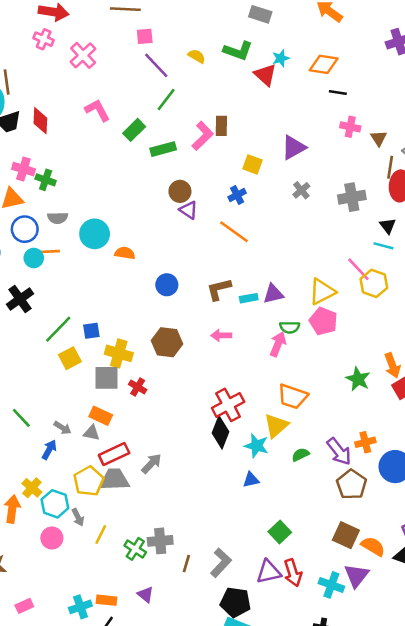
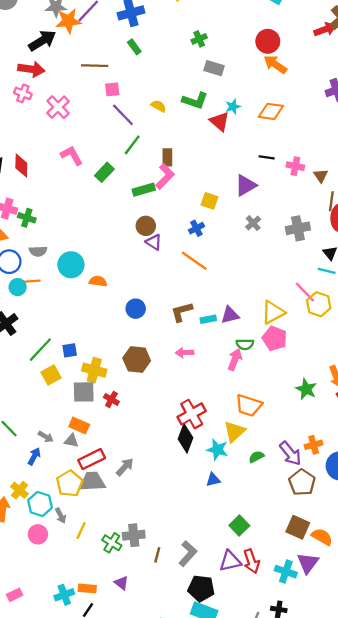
black line: (338, 93) -> (267, 157), moved
brown rectangle: (221, 126) -> (167, 157), moved
green rectangle: (163, 149) -> (144, 190), moved

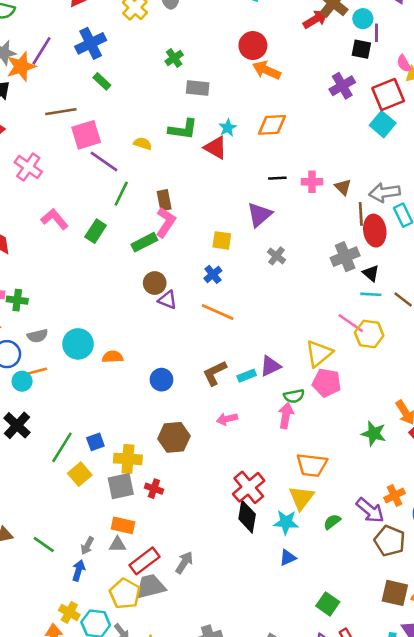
pink square: (112, 89) -> (86, 135), size x1.6
gray cross: (298, 228) -> (345, 257), moved
gray arrow: (46, 437) -> (87, 546), turned 98

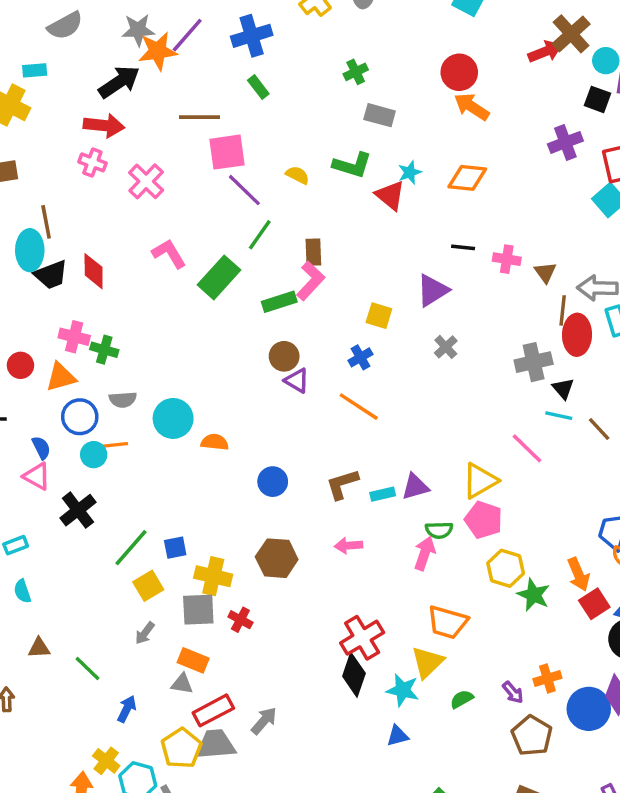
green rectangle: (96, 231) -> (219, 277), size x1.4
yellow hexagon: (369, 334) -> (506, 568), moved
purple arrow: (370, 510) -> (513, 693), size x0.6
gray arrow: (87, 546) -> (145, 633), moved

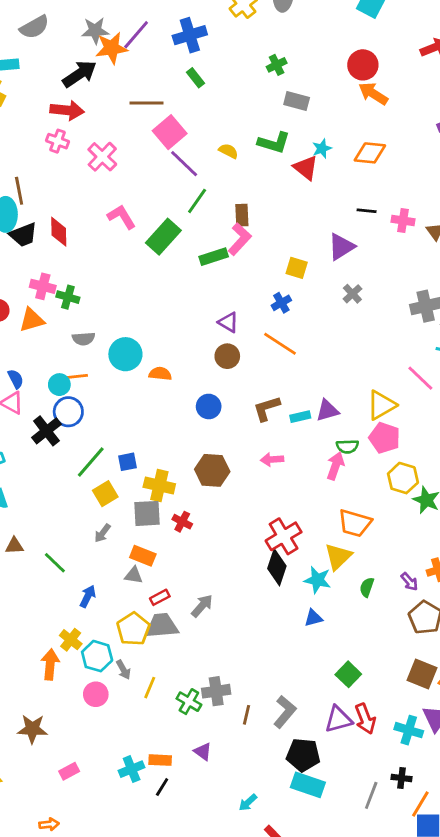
pink square: (227, 152) -> (170, 132), turned -32
brown circle: (284, 356) -> (227, 356), moved
blue circle: (80, 417) -> (68, 412), moved
green semicircle: (462, 699) -> (367, 587), turned -42
red rectangle: (213, 710) -> (160, 597), size x0.6

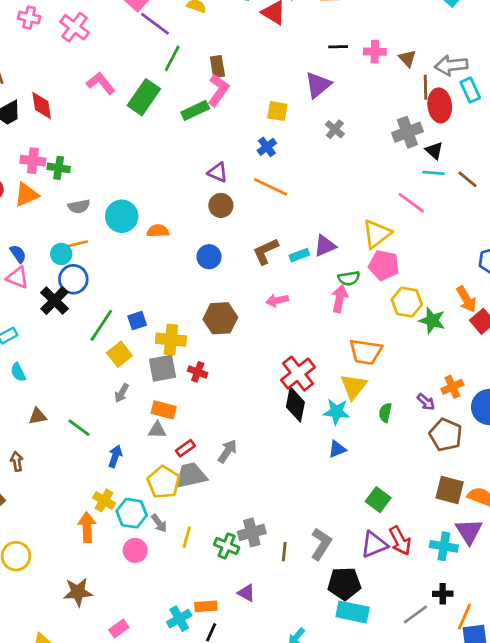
gray line: (371, 795) -> (415, 614), turned 40

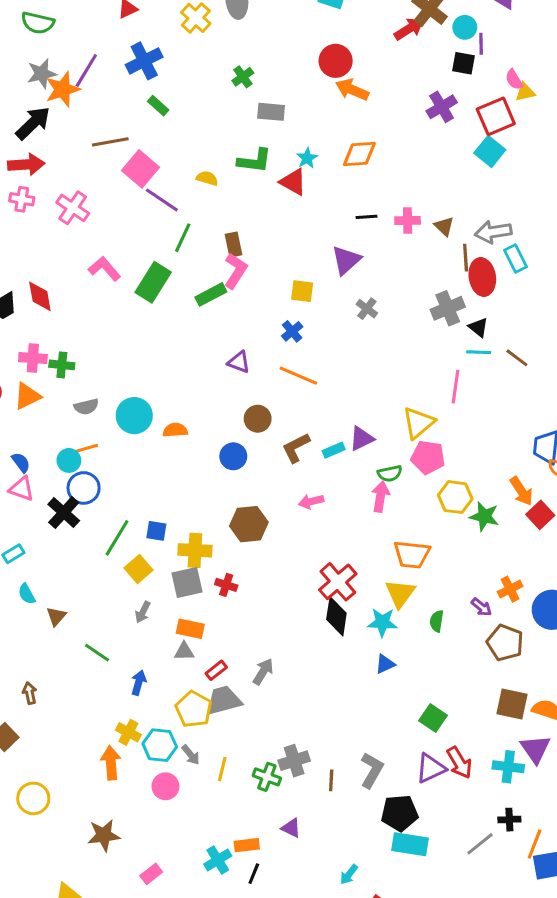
pink line: (411, 203) -> (455, 387), turned 64
brown circle: (221, 205) -> (258, 419), moved
blue square: (137, 321) -> (156, 531), turned 30
brown triangle: (38, 416) -> (56, 616), moved, turned -36

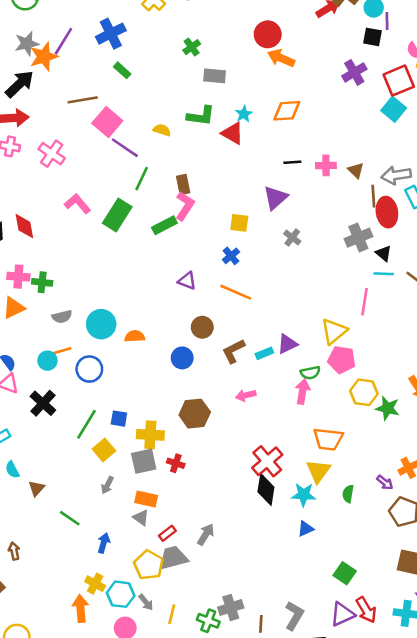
blue circle: (84, 488) -> (89, 369), moved
gray triangle: (184, 651) -> (141, 518), turned 36

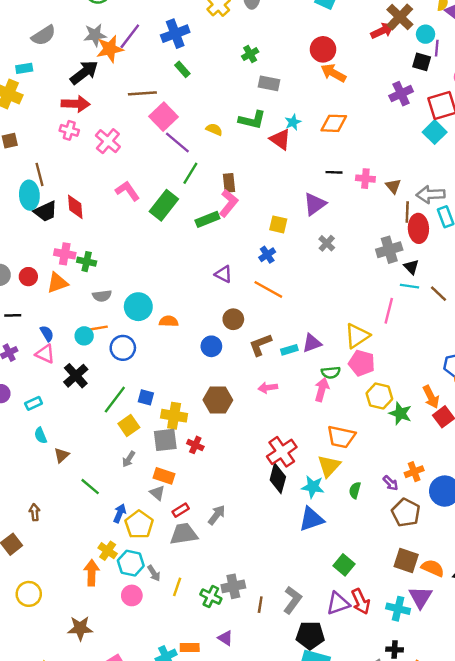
blue triangle: (306, 529) -> (311, 519), size x1.6
yellow pentagon: (149, 565) -> (139, 525), moved

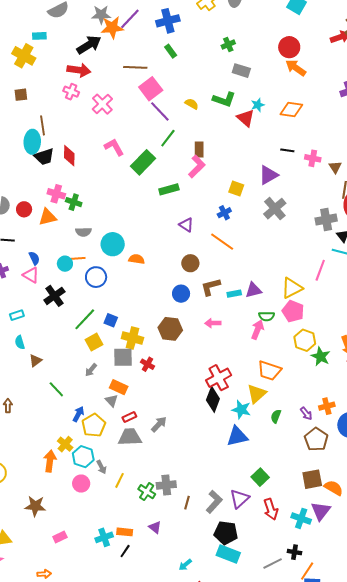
green rectangle: (207, 219) -> (169, 189), moved
gray cross: (327, 243) -> (275, 209), size x1.6
blue circle: (211, 346) -> (181, 294), moved
brown square: (406, 561) -> (312, 479), turned -35
purple triangle: (338, 603) -> (239, 499), moved, turned -30

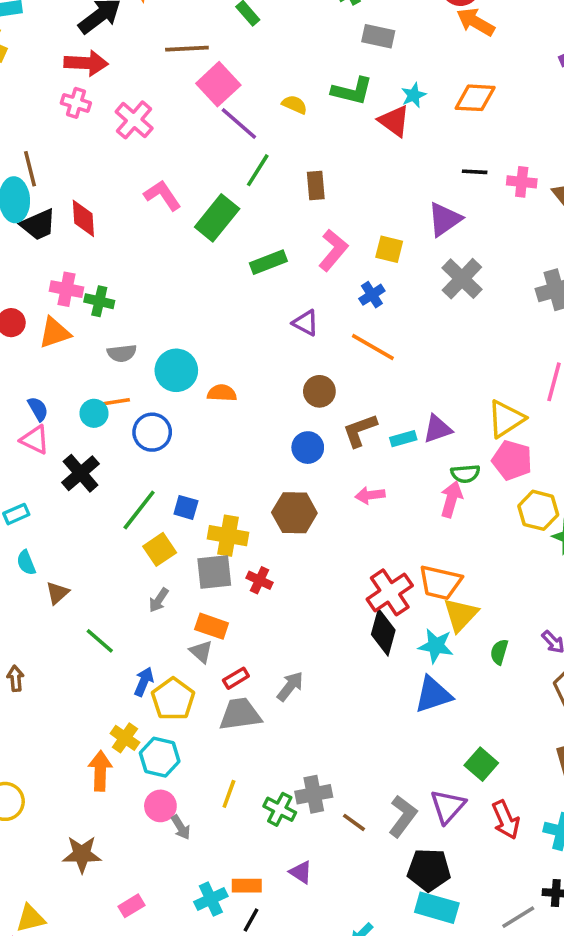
pink L-shape: (197, 166) -> (333, 250), moved
orange trapezoid: (269, 371) -> (440, 582), moved
gray arrow: (101, 467) -> (181, 827), moved
brown line: (187, 503) -> (354, 822), turned -64

